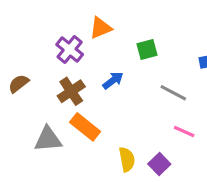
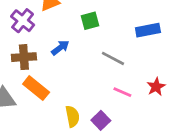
brown cross: (71, 91) -> (24, 57), turned 30

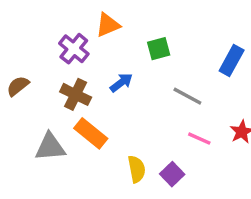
blue rectangle: (148, 30) -> (232, 61), turned -50
brown cross: (24, 57) -> (76, 94), turned 30

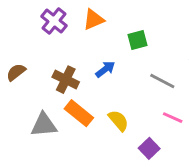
purple cross: (74, 49) -> (54, 21), moved
yellow semicircle: (137, 169) -> (118, 120), moved, turned -30

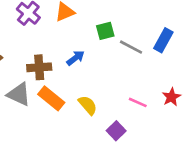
brown cross: (66, 80) -> (39, 67), turned -30
gray line: (162, 81) -> (131, 47), moved
gray triangle: (44, 125) -> (19, 94), moved, turned 30

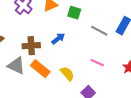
green square: (105, 31) -> (74, 13), moved, turned 32
pink line: (138, 102) -> (97, 63), moved

